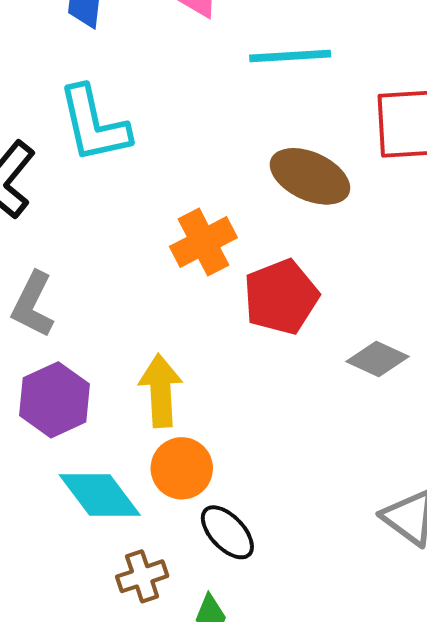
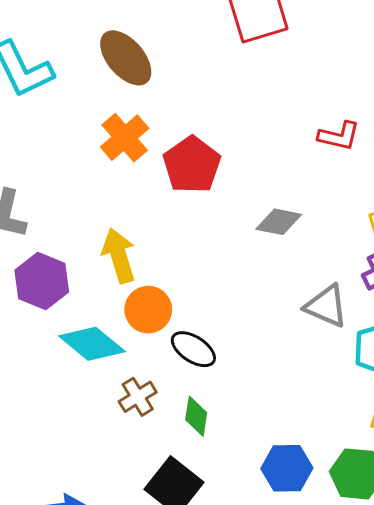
brown ellipse: (310, 176) -> (126, 58), moved, turned 38
gray diamond: (377, 359) -> (279, 222), moved

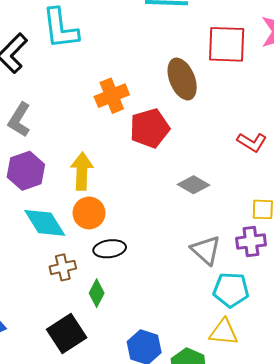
brown ellipse: (126, 58) -> (182, 79), moved
black ellipse: (193, 349) -> (110, 249), turned -60

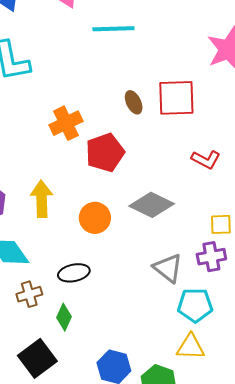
red square: (227, 44) -> (176, 98), moved
brown ellipse: (182, 79) -> (134, 102), size x0.6
gray diamond: (194, 185) -> (152, 205), size x1.4
orange circle: (89, 213) -> (95, 218), moved

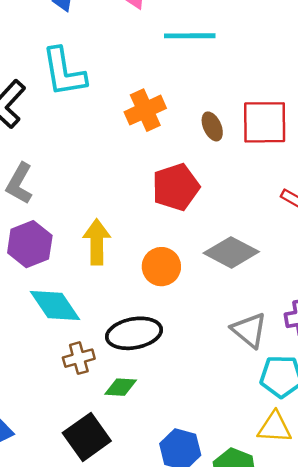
orange cross: (66, 123) -> (145, 110), moved
black ellipse: (74, 273) -> (134, 333), size x1.4
green diamond: (64, 317) -> (121, 387), turned 68

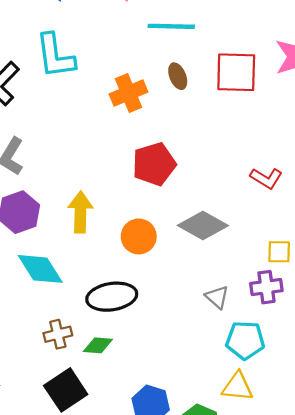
red square: (265, 122) -> (236, 72), moved
brown ellipse: (212, 126) -> (178, 76), moved
gray triangle: (249, 330) -> (217, 297), size x0.7
brown cross: (79, 358) -> (58, 334), moved

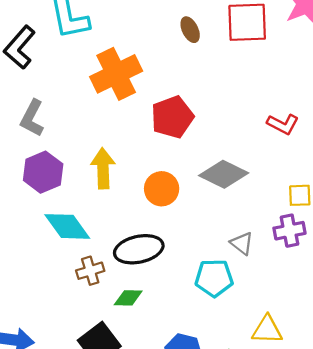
orange cross: (128, 93) -> (116, 74), moved, size x1.4
brown cross: (58, 334) -> (90, 271), moved
cyan pentagon: (245, 340) -> (214, 278), moved

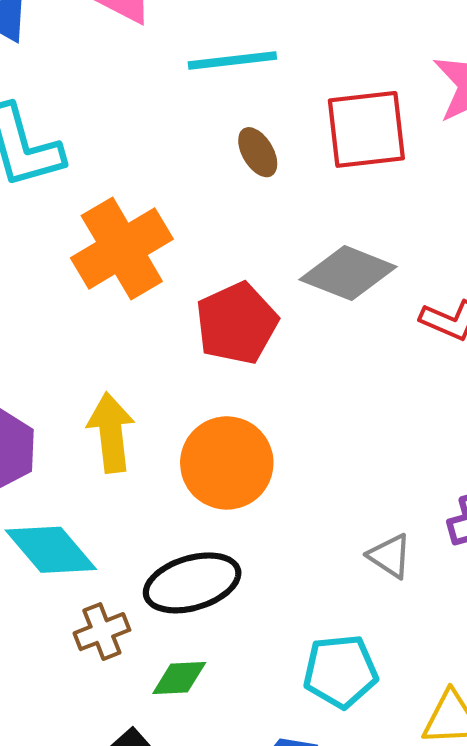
gray diamond: (224, 174) -> (348, 273), moved
orange circle: (162, 189) -> (227, 463), size x1.4
cyan pentagon: (214, 278) -> (340, 671), moved

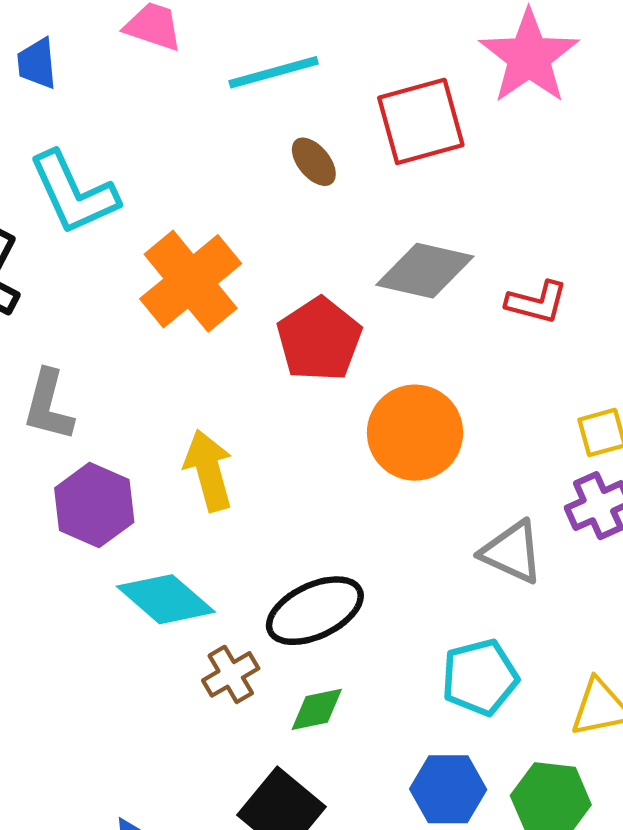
orange circle: (227, 463) -> (415, 433), moved
gray triangle: (390, 556) -> (512, 552), size x1.4

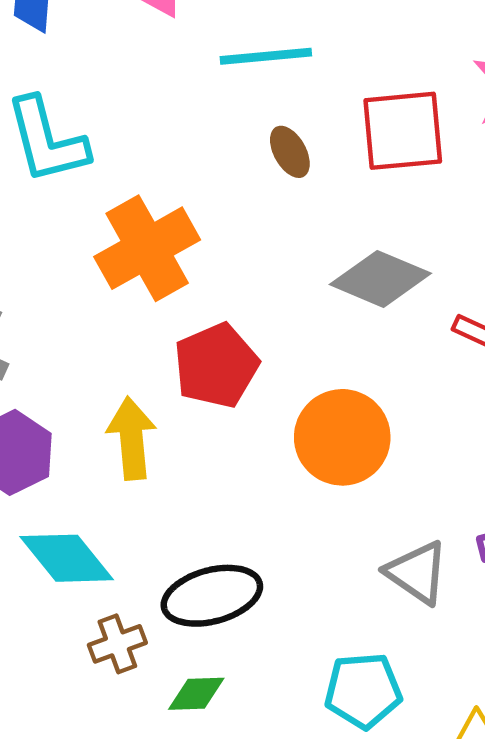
red pentagon: (319, 339) -> (216, 366), moved

